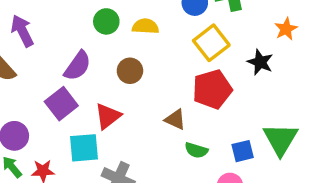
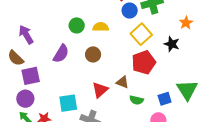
purple square: (61, 104) -> (31, 76), moved, turned 30
red triangle: (108, 116) -> (100, 90), moved

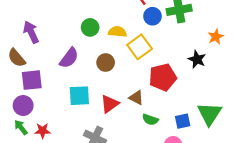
yellow square: (141, 34) -> (140, 47), moved
cyan square: (68, 103) -> (79, 96), moved

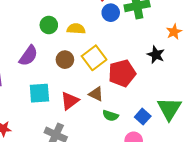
yellow square: (140, 47) -> (94, 58), moved
blue square: (183, 121) -> (143, 117), turned -35

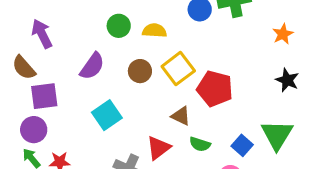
black star: (156, 55) -> (287, 80), moved
red pentagon: (122, 73) -> (215, 89), turned 30
cyan square: (39, 93) -> (107, 115), turned -30
red triangle: (70, 101) -> (159, 148), moved

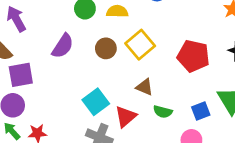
red pentagon: (215, 89) -> (193, 56), moved
cyan square: (107, 115) -> (96, 102), moved
blue square: (242, 145) -> (201, 111), turned 30

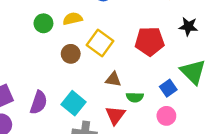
purple semicircle: (63, 46) -> (39, 103), moved
red triangle: (126, 117) -> (115, 115), moved

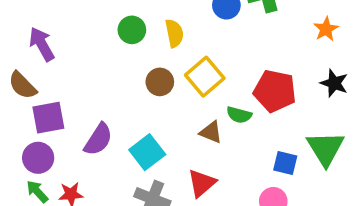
yellow semicircle: (73, 19) -> (174, 33), turned 78
blue square: (168, 88) -> (285, 163), turned 35
green semicircle: (135, 97) -> (239, 115), moved

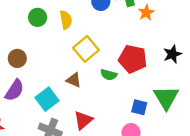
orange star: (326, 29) -> (146, 13), moved
brown circle: (160, 82) -> (17, 58), moved
black star: (334, 83) -> (172, 54), turned 30
brown triangle: (211, 132) -> (74, 80), moved

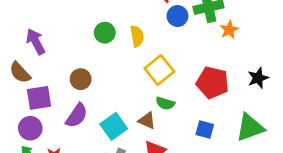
green semicircle: (109, 75) -> (165, 103), moved
brown triangle: (74, 80) -> (147, 120), moved
green triangle: (166, 98) -> (250, 128), turned 40
blue square: (139, 107) -> (205, 129), moved

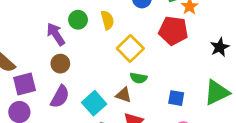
purple arrow: (36, 42) -> (56, 34), moved
red pentagon: (213, 83) -> (173, 31), moved

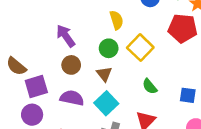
green circle: (78, 20) -> (109, 48), moved
green semicircle: (138, 78) -> (150, 86), moved, turned 42
brown triangle: (124, 95) -> (104, 74), moved, turned 35
purple semicircle: (60, 97) -> (72, 98), turned -105

